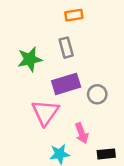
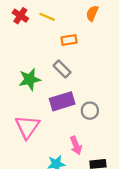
gray rectangle: (66, 48) -> (62, 69), turned -30
pink triangle: (45, 112) -> (27, 127), moved

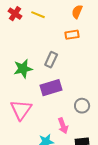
orange rectangle: (69, 40) -> (72, 35), moved
gray rectangle: (62, 69) -> (51, 60), turned 70
gray circle: (90, 111) -> (82, 106), moved

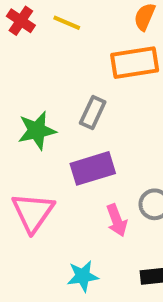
orange rectangle: (72, 35) -> (135, 63), size x1.6
pink arrow: (63, 126) -> (117, 220), moved

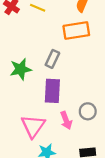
purple rectangle: (93, 168) -> (52, 91), turned -70
pink triangle: (33, 212) -> (33, 126), moved

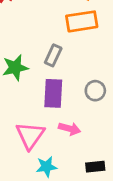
gray circle: (88, 111) -> (95, 91), moved
pink arrow: (66, 120) -> (70, 129), turned -54

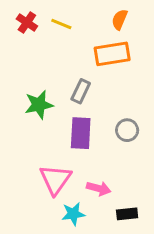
pink arrow: (70, 129) -> (99, 188), moved

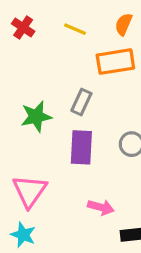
yellow line: (61, 24) -> (75, 29), moved
pink triangle: (55, 179) -> (30, 191), moved
cyan star: (73, 214) -> (23, 235), moved, turned 30

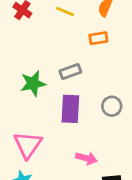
orange rectangle: (115, 62) -> (98, 38), size x0.6
gray rectangle: (81, 102) -> (70, 71), turned 45

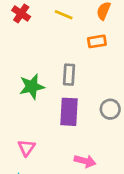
gray rectangle: (70, 71) -> (69, 75), turned -66
pink triangle: (28, 145) -> (26, 148), size x0.6

